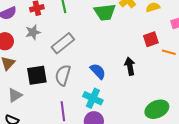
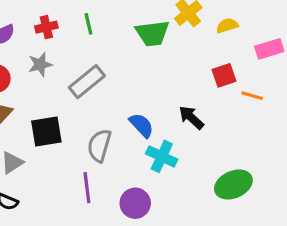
black arrow: (130, 66) -> (191, 117), turned -36
gray semicircle: (63, 75) -> (99, 146), moved
cyan cross: (93, 98) -> (162, 156), moved

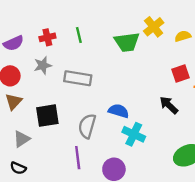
gray rectangle: (87, 82) -> (78, 78), turned 48
black arrow: (191, 117) -> (169, 105), moved
blue semicircle: (141, 125) -> (119, 111), turned -30

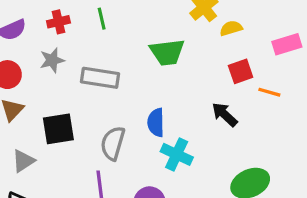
yellow semicircle: (183, 36) -> (231, 28), moved
green trapezoid: (127, 42) -> (167, 52), moved
blue semicircle: (119, 111) -> (156, 122), turned -108

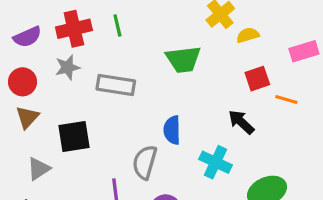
red cross: (58, 22) -> (74, 29), size x1.5
gray semicircle: (113, 143) -> (145, 162), moved
cyan cross: (177, 154) -> (216, 162), moved

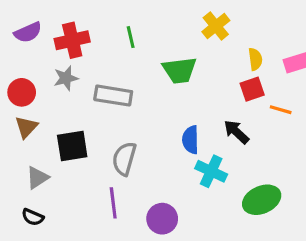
green line: (117, 26) -> (131, 37), moved
yellow semicircle: (248, 35) -> (255, 59), moved, turned 100
purple semicircle: (27, 37) -> (28, 32), moved
blue semicircle: (172, 130) -> (191, 140), moved
gray semicircle: (145, 162) -> (124, 159), moved

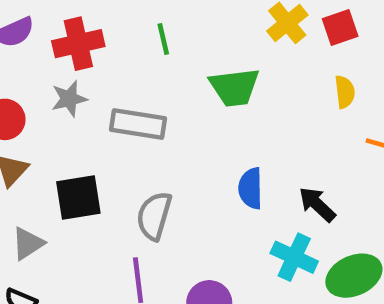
yellow semicircle: (255, 59) -> (345, 92), moved
red square: (252, 89) -> (340, 28), moved
black arrow: (236, 132) -> (317, 204), moved
cyan cross: (211, 171) -> (294, 257), moved

